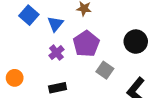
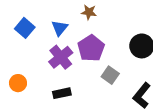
blue square: (29, 15) -> (25, 28), moved
purple cross: (56, 53) -> (61, 57), size x1.5

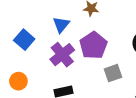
blue square: (25, 28) -> (24, 40), moved
gray square: (110, 75) -> (113, 73), turned 36

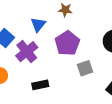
purple cross: (62, 55) -> (27, 52), moved

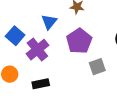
black rectangle: (40, 85) -> (41, 84), moved

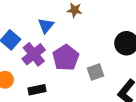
purple pentagon: (79, 41) -> (66, 58), moved

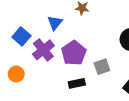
black rectangle: (37, 90) -> (77, 83), moved

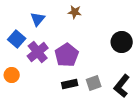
blue triangle: (55, 23) -> (38, 19), moved
gray square: (102, 67) -> (94, 83), moved

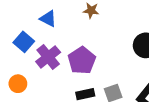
blue triangle: (38, 19) -> (48, 19), turned -42

